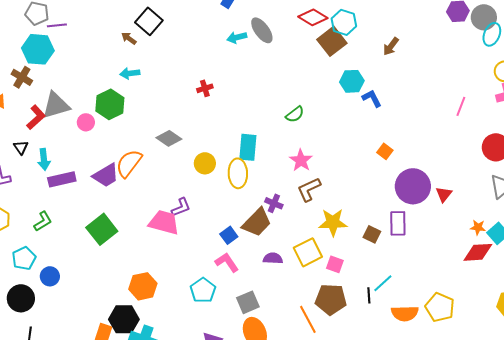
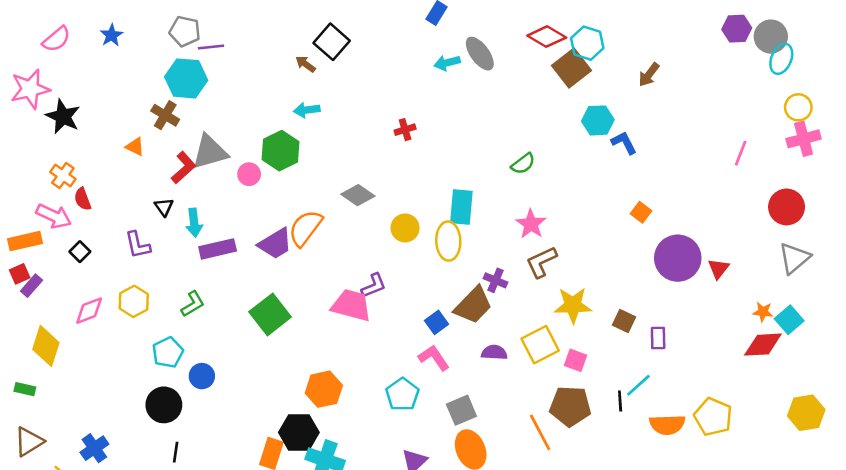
purple rectangle: (398, 223) -> (658, 338), moved, size x0.7

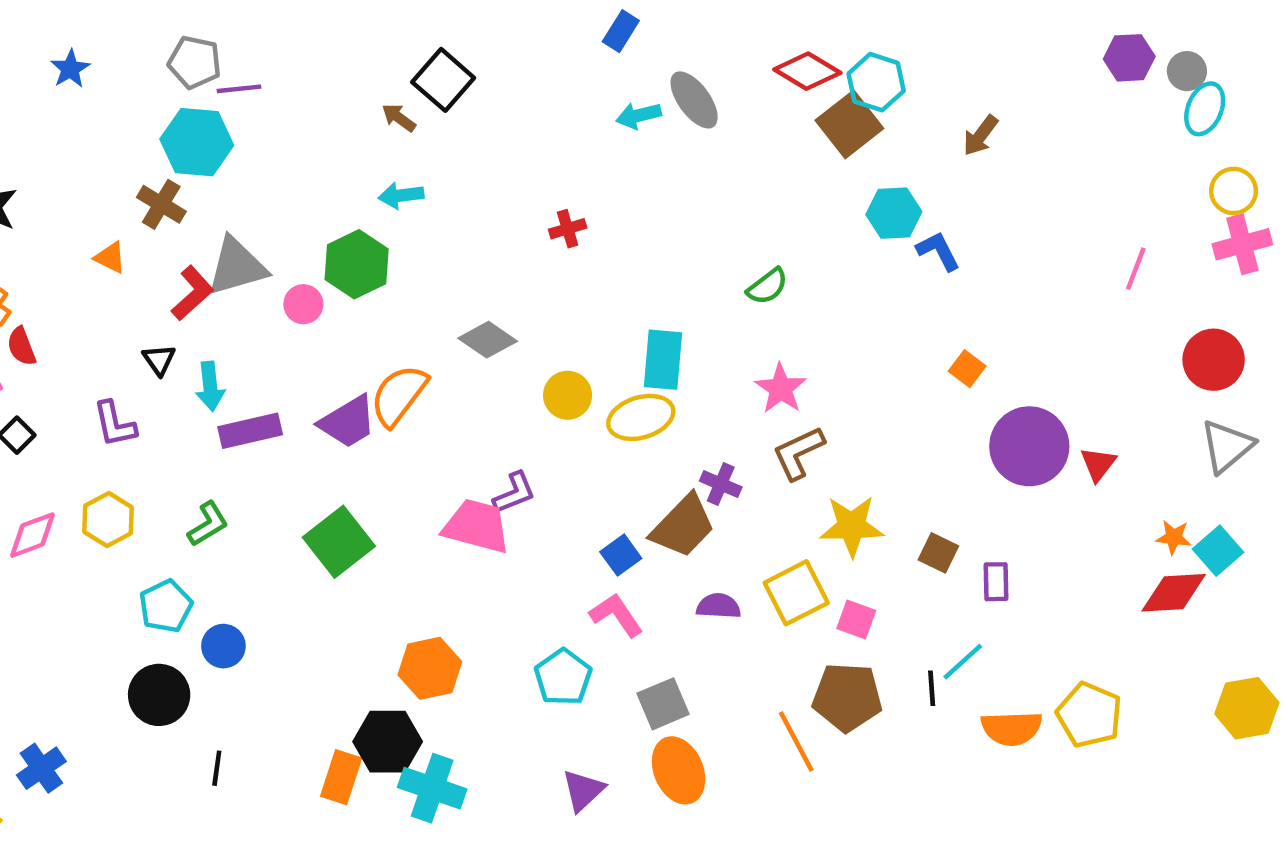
gray circle: (771, 37) -> (1187, 71), size x0.7
yellow ellipse: (448, 241) -> (641, 417), turned 75
black line: (176, 452) -> (217, 768), moved

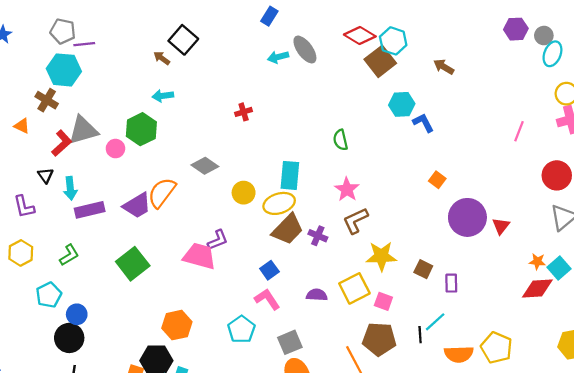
brown arrow: (980, 135) -> (444, 67), turned 84
green semicircle: (767, 286) -> (340, 140), turned 114
brown trapezoid: (683, 526) -> (288, 229), moved
black circle: (159, 695) -> (69, 338), moved

